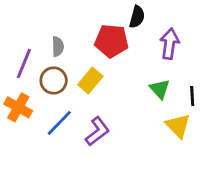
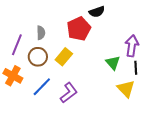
black semicircle: (137, 17) -> (97, 12), turned 56
red pentagon: (112, 41) -> (79, 29), turned -30
purple arrow: (170, 44) -> (132, 46), moved

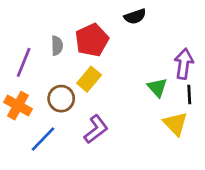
red pentagon: (79, 29) -> (92, 40), moved
brown circle: (38, 57) -> (61, 99), moved
blue line: (42, 87) -> (43, 139), moved

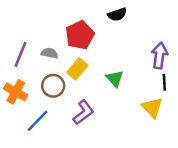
gray semicircle: (57, 46) -> (50, 53), moved, turned -77
green triangle: (157, 87) -> (115, 79), moved

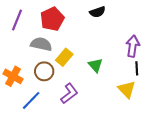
red pentagon: (80, 35) -> (52, 19), moved
gray semicircle: (50, 53) -> (41, 44), size x1.5
purple line: (21, 54) -> (17, 20), moved

